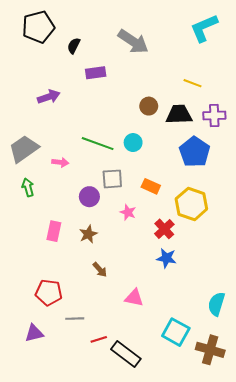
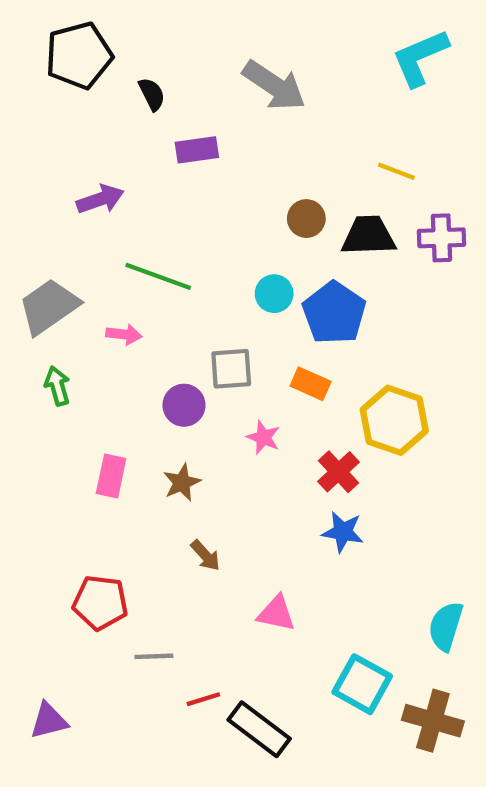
black semicircle: (74, 46) -> (152, 94), turned 126
green line: (98, 144) -> (158, 276), moved
blue pentagon: (195, 152) -> (334, 313), moved
purple triangle: (34, 333) -> (49, 721), moved

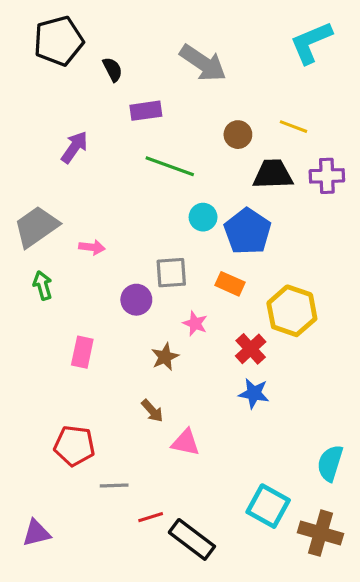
purple arrow: (100, 199) -> (74, 147), turned -36
brown circle: (306, 219) -> (238, 135), moved
green line: (158, 276) -> (170, 166), moved
brown star: (182, 482) -> (165, 357), moved
pink triangle: (276, 613) -> (186, 443), moved

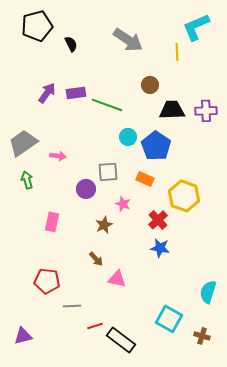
purple rectangle: (146, 111) -> (76, 93), moved
yellow line: (294, 127) -> (177, 52), moved, turned 66
brown cross: (321, 533) -> (202, 336), size x0.6

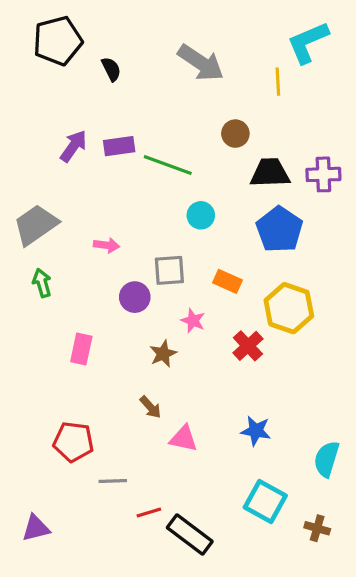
blue pentagon: (156, 146) -> (279, 229), moved
pink arrow: (58, 156) -> (106, 245), moved
blue star: (160, 248) -> (256, 431), moved

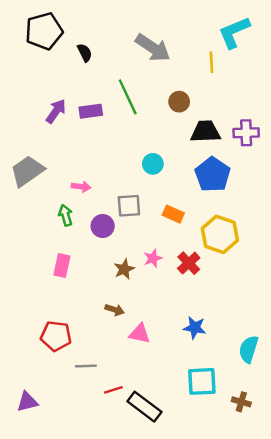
green line: (168, 165) -> (128, 97), moved, turned 45
green arrow: (42, 283) -> (66, 215), moved
pink star: (193, 321) -> (153, 258), moved, turned 30
brown arrow: (150, 407) -> (115, 310), turned -30
cyan square: (265, 501) -> (202, 381), turned -32

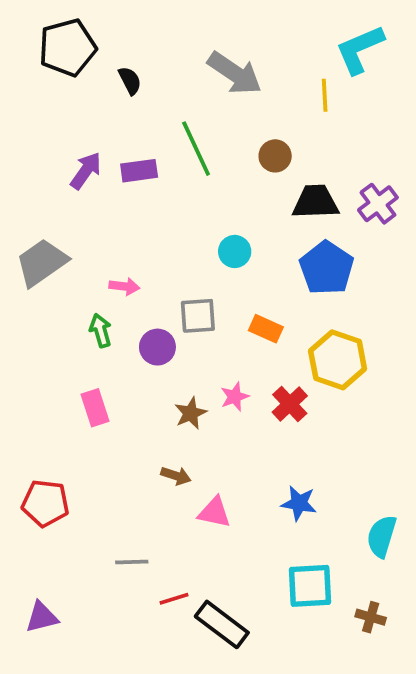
purple cross: (246, 133) -> (378, 204), turned -35
pink rectangle: (62, 265) -> (95, 408), turned -30
red pentagon: (56, 336) -> (45, 503), moved

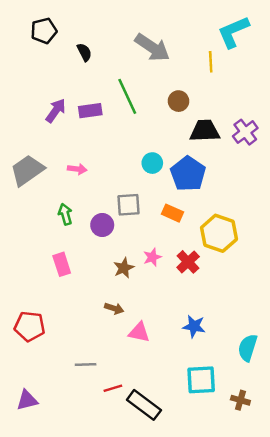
black pentagon: (67, 48) -> (44, 31), size x0.7
blue pentagon: (327, 268) -> (188, 174), moved
pink arrow: (124, 286) -> (77, 169), moved

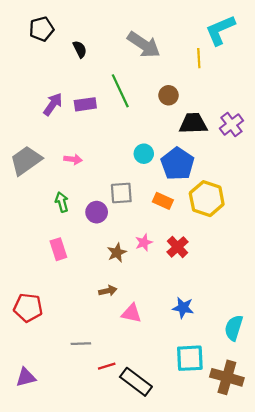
yellow hexagon: (219, 233) -> (207, 199), moved
brown arrow: (114, 308) -> (108, 291), turned -30
brown cross: (240, 400) -> (227, 377), size x1.8

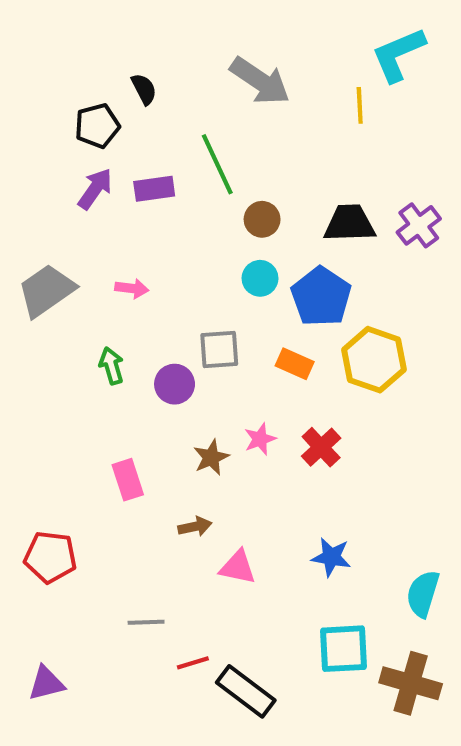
black pentagon: (42, 29) -> (97, 126), moved
brown circle: (169, 95) -> (262, 219), moved
pink rectangle: (58, 249) -> (128, 480), moved

